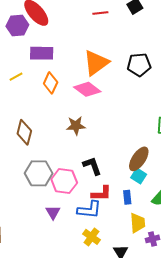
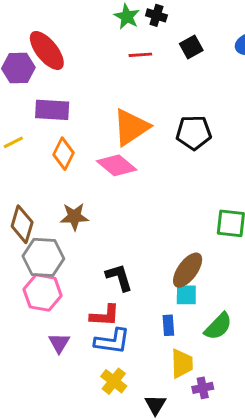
brown star: (76, 126) -> (74, 217), moved
gray hexagon: (39, 173) -> (43, 257), moved
cyan square: (139, 176) -> (186, 295), turned -35
pink hexagon: (64, 181) -> (43, 293), moved
red L-shape: (101, 193) -> (105, 315), moved

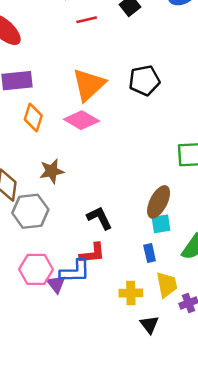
pink hexagon: (43, 293) -> (36, 269), moved
blue L-shape: (112, 341) -> (75, 271), moved
yellow cross: (114, 381) -> (131, 293), moved, turned -30

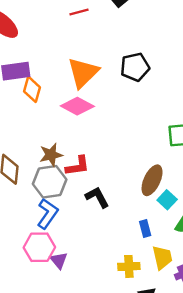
orange diamond: (33, 117) -> (32, 89), moved
gray hexagon: (30, 211) -> (50, 182), moved
cyan square: (161, 224) -> (167, 200), moved, turned -36
red L-shape: (92, 253) -> (78, 166), moved
blue L-shape: (75, 271) -> (47, 214), moved, turned -52

